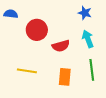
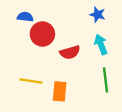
blue semicircle: (11, 14) -> (25, 17), moved
orange rectangle: (65, 77) -> (60, 91), moved

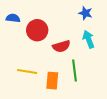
blue semicircle: (25, 17) -> (13, 18), moved
green line: (105, 80) -> (74, 70), moved

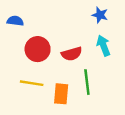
red circle: (37, 30) -> (38, 49), moved

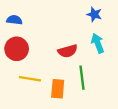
red circle: (38, 49) -> (17, 49), moved

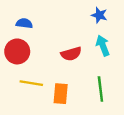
blue semicircle: (14, 20) -> (24, 23), moved
green line: (82, 78) -> (100, 89), moved

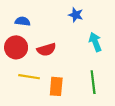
blue star: (99, 15) -> (76, 15), moved
red semicircle: (71, 54) -> (46, 50), moved

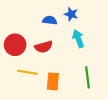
blue semicircle: (23, 21) -> (50, 20), moved
cyan arrow: (95, 42) -> (78, 39), moved

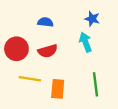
blue star: (71, 14) -> (92, 19), moved
blue semicircle: (50, 20) -> (45, 22), moved

